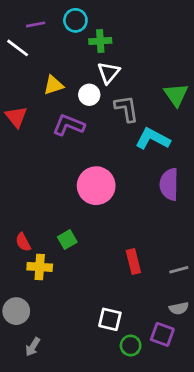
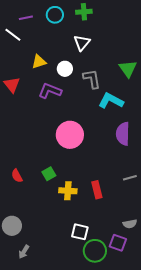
green cross: (100, 41) -> (84, 12), moved
white triangle: (109, 73) -> (82, 43), moved
yellow cross: (40, 267) -> (68, 191), moved
gray line: (179, 270) -> (130, 178), moved
green circle: (131, 346) -> (95, 251), size x1.5

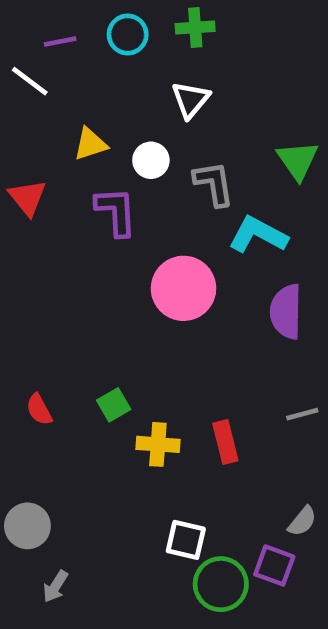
purple L-shape: (50, 91) -> (116, 211), turned 65
pink circle: (70, 135) -> (184, 288), moved
gray semicircle: (130, 224) -> (302, 521), turned -40

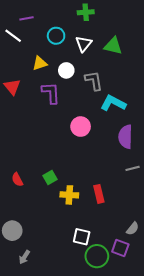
cyan circle: (128, 34) -> (56, 36), moved
green triangle: (298, 160) -> (113, 46), moved, turned -42
pink circle: (184, 288) -> (81, 127), size x0.7
gray line: (302, 414) -> (133, 168), moved

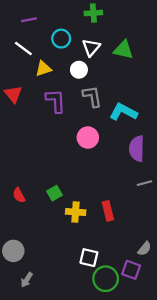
white line: (13, 36) -> (23, 49), moved
white circle: (66, 70) -> (79, 70), moved
gray L-shape: (94, 81) -> (92, 96), moved

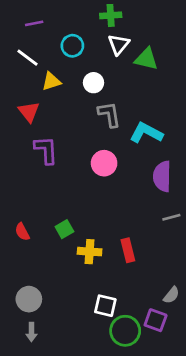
white triangle: (91, 47) -> (119, 44), moved
red triangle: (13, 94) -> (29, 112), moved
purple L-shape: (56, 101) -> (46, 150), moved
gray circle: (13, 251) -> (29, 299), moved
gray arrow: (27, 280) -> (31, 332), turned -32

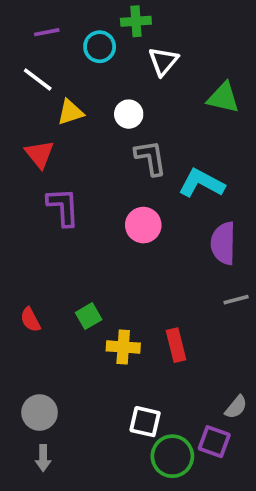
green cross: (111, 15) -> (136, 21), moved
cyan circle: (72, 46) -> (100, 47), moved
green triangle: (146, 59) -> (223, 98), moved

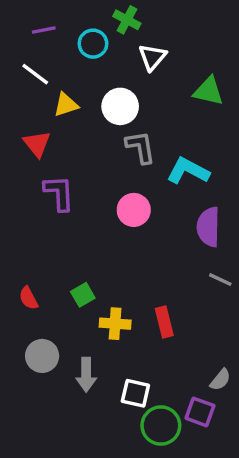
green cross: (136, 21) -> (127, 20), turned 32
white circle: (129, 114) -> (120, 106), size x1.4
gray line: (236, 300) -> (220, 280), turned 40
gray circle: (40, 413) -> (42, 356), moved
gray arrow: (43, 458) -> (86, 375), moved, size x1.4

